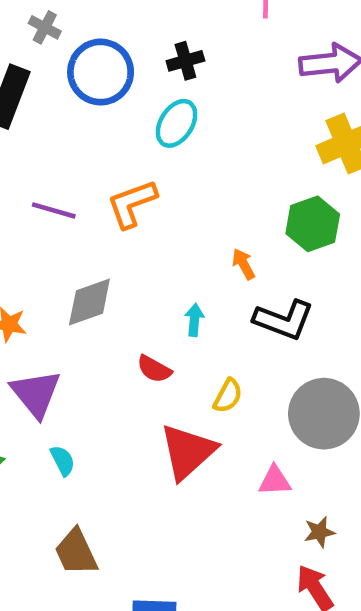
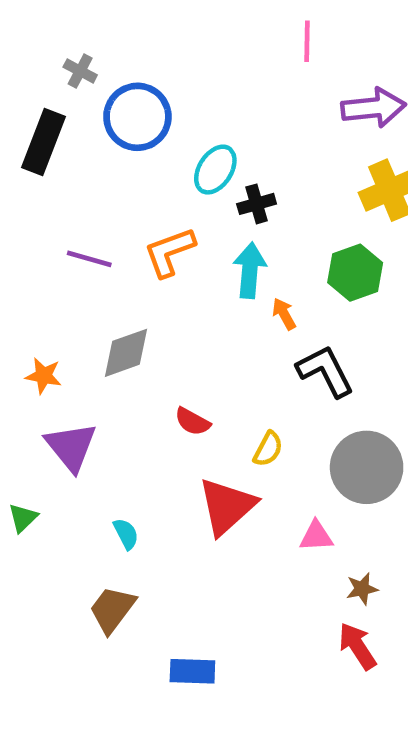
black cross: (185, 61) -> (257, 204), moved
cyan arrow: (194, 320) -> (250, 270), moved, size x1.6
black L-shape: (284, 320) -> (325, 371), turned -138
cyan semicircle: (63, 461) -> (126, 534), moved
brown trapezoid: (76, 552) -> (112, 609), turned 62

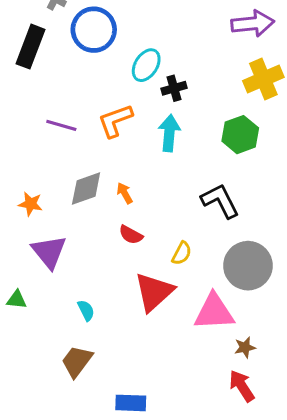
orange arrow: (284, 314) -> (125, 193), moved
green triangle: (23, 518) -> (17, 300), turned 50
pink triangle: (316, 536) -> (214, 312), size x1.8

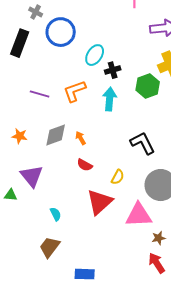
green hexagon: (240, 135) -> (148, 86), moved
orange star: (30, 204) -> (20, 136), moved
green triangle: (17, 300) -> (11, 195), moved

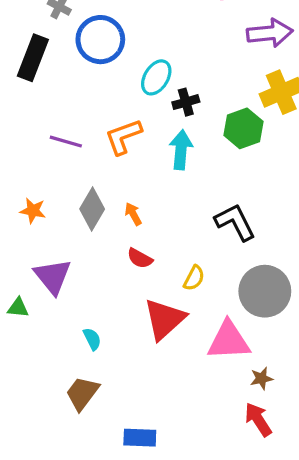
gray diamond: (56, 135) -> (92, 209), turned -40

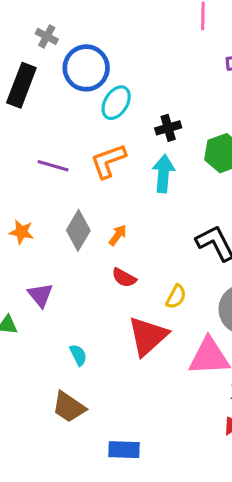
cyan ellipse: (156, 77) -> (116, 103), moved
orange arrow: (133, 214) -> (118, 235), turned 65
purple triangle: (53, 276) -> (40, 295), size x0.7
brown trapezoid: (82, 393) -> (69, 407), turned -93

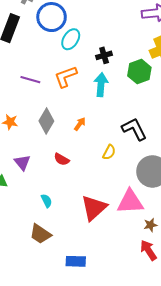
orange arrow: (118, 235) -> (80, 124), moved
red semicircle: (124, 278) -> (62, 159), moved
yellow semicircle: (176, 297) -> (109, 152), moved
red triangle: (148, 336) -> (94, 208), moved

